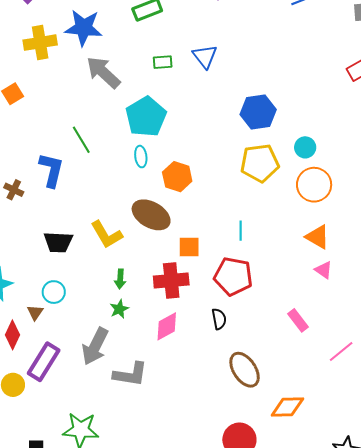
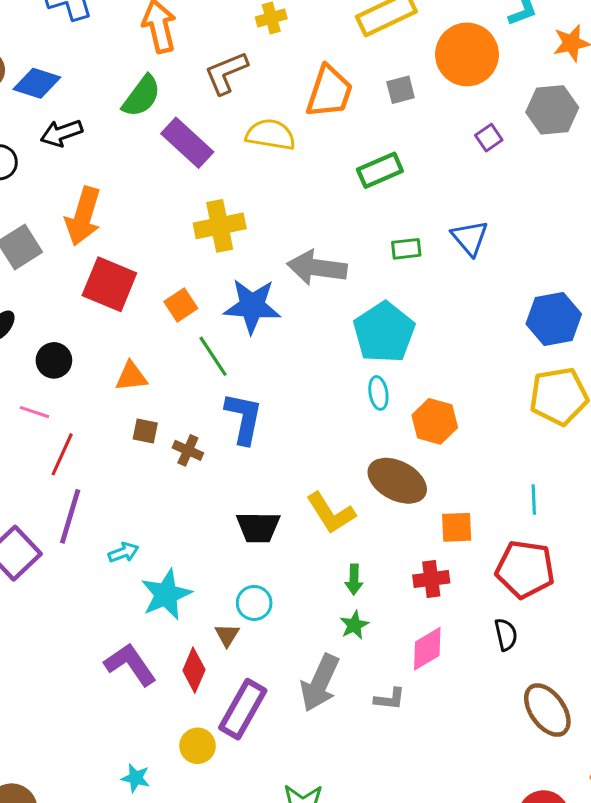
blue star: (84, 28) -> (252, 306), moved
gray arrow: (103, 72) -> (317, 268), turned -33
green line: (81, 140) -> (213, 356), moved
red cross: (171, 280) -> (431, 579), size x0.7
gray L-shape: (130, 374) -> (390, 699), moved, size x0.6

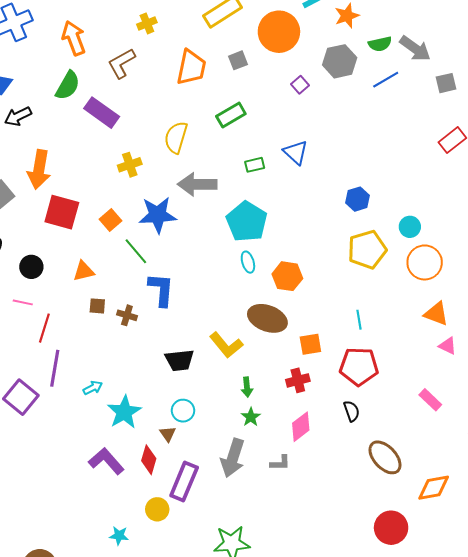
yellow semicircle: (271, 135) -> (176, 137), moved, turned -76
yellow cross: (220, 226) -> (130, 165), size x0.7
blue hexagon: (554, 319) -> (358, 199), size x0.7

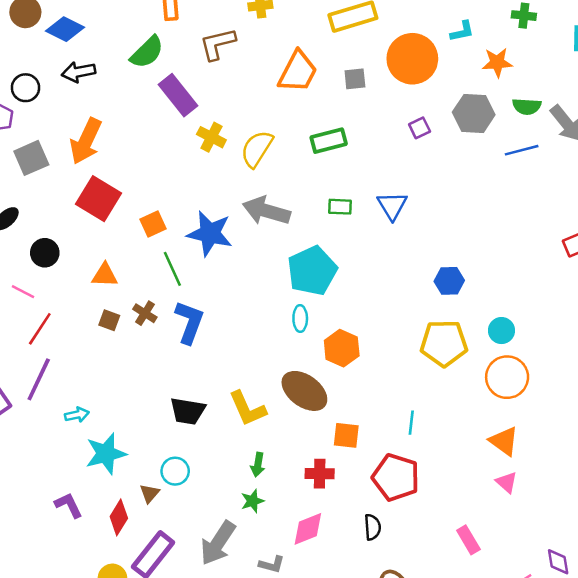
yellow cross: (130, 165) -> (211, 137), moved, turned 30
brown cross: (127, 315) -> (145, 313), moved
purple L-shape: (106, 461) -> (69, 505), size x0.7

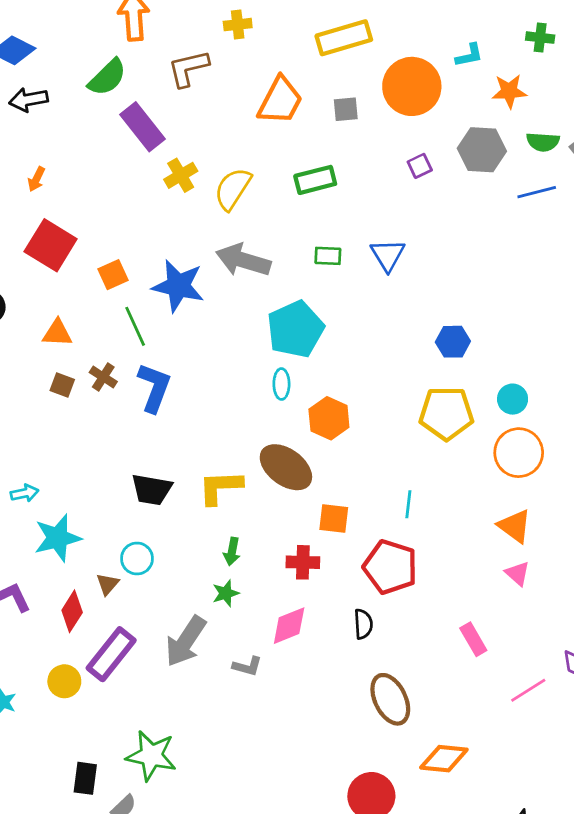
yellow cross: (211, 137) -> (181, 175), turned 32
orange arrow: (86, 141) -> (36, 179), size x0.5
yellow L-shape: (247, 409) -> (220, 487), turned 111

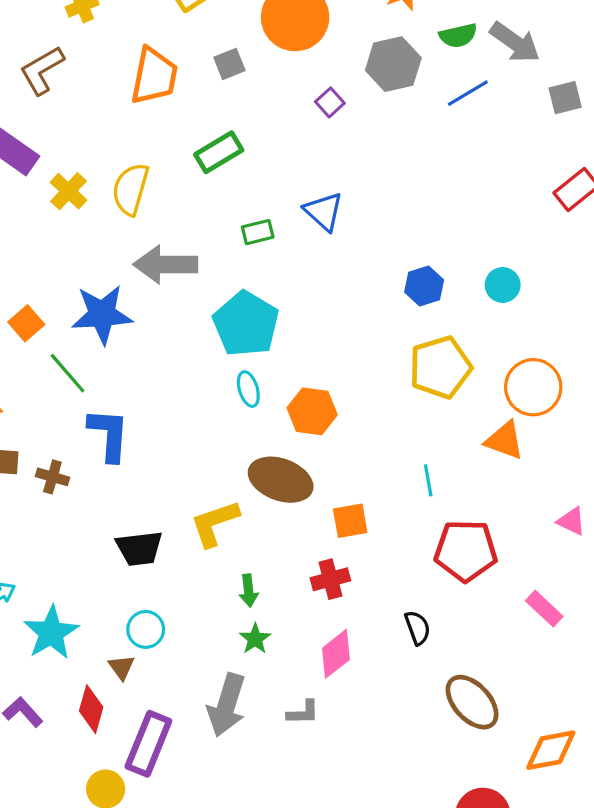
brown cross: (103, 377) -> (52, 477), moved
cyan circle: (513, 399) -> (503, 285), moved
orange triangle: (515, 526) -> (505, 440), moved
red pentagon: (390, 567) -> (466, 551), moved

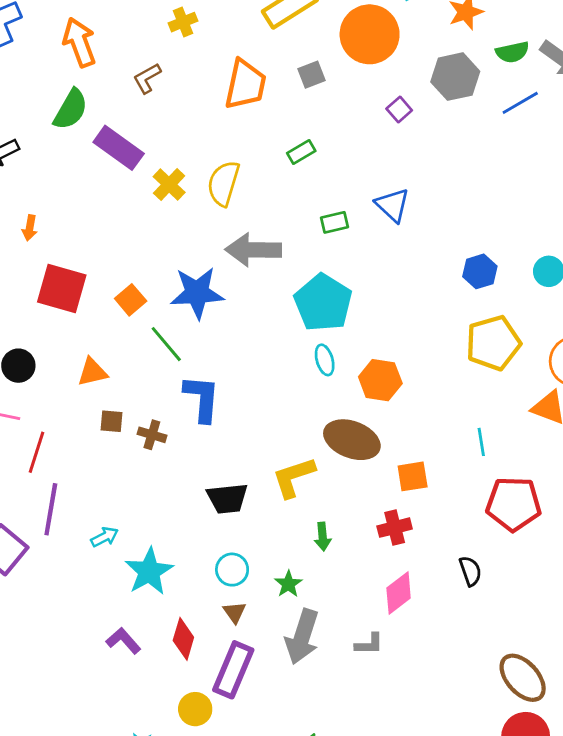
brown L-shape: (42, 70) -> (147, 78), size x0.7
green rectangle: (219, 152) -> (301, 152), size x0.7
green star: (255, 639) -> (288, 584), moved
brown triangle: (121, 667) -> (235, 612), moved
brown ellipse: (472, 702) -> (523, 678), moved

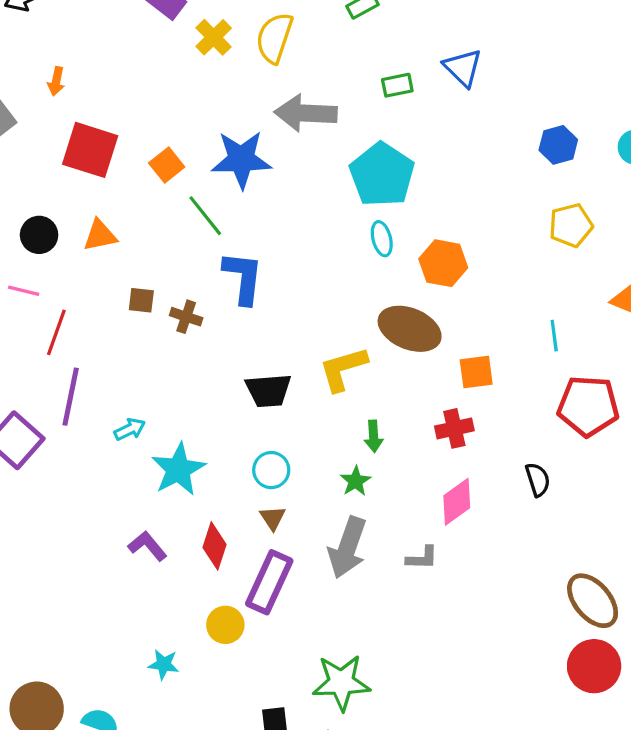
yellow pentagon: (493, 343) -> (571, 225), size x0.7
orange triangle: (92, 372) -> (100, 235), moved
green star: (288, 584) -> (355, 481), moved

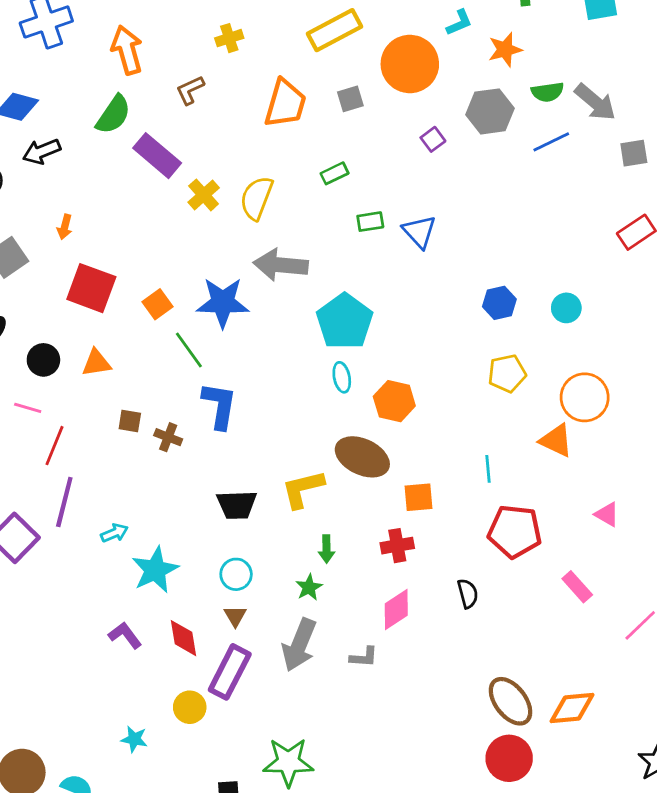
green rectangle: (397, 85) -> (370, 222), moved
red diamond: (215, 546) -> (184, 638), turned -30

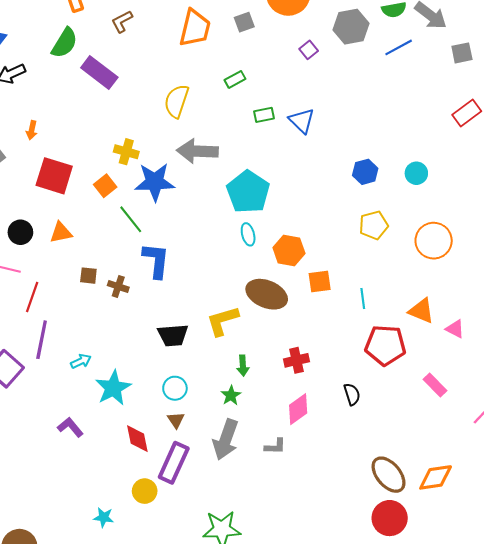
yellow cross: (204, 195) -> (126, 152), moved, turned -30
orange triangle: (556, 440) -> (421, 311), moved
orange square: (419, 497) -> (320, 282), moved
purple L-shape: (125, 635) -> (70, 427), moved

